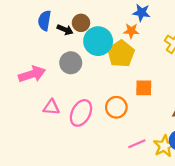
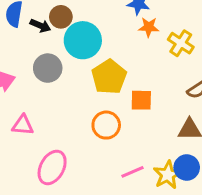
orange star: (131, 31) -> (149, 27), moved
yellow pentagon: (121, 54) -> (109, 77), moved
pink ellipse: (81, 113) -> (52, 167), moved

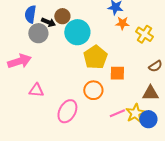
gray circle: (48, 68) -> (38, 33), moved
pink ellipse: (52, 167) -> (67, 111), moved
pink line: (133, 172) -> (117, 113), moved
yellow star: (168, 175) -> (135, 113), moved

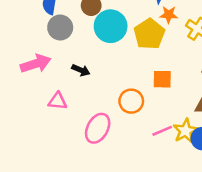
black arrow: (48, 22) -> (81, 70), moved
yellow pentagon: (95, 57) -> (149, 34), moved

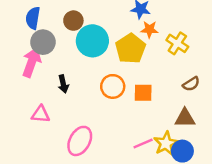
pink arrow: (36, 64) -> (32, 62), moved, turned -52
black arrow: (81, 70) -> (63, 84), turned 54
orange circle: (131, 101) -> (113, 86), moved

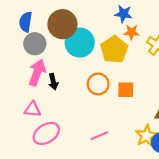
brown circle: (73, 21) -> (62, 24), size x1.6
pink arrow: (32, 62) -> (37, 72), moved
pink ellipse: (80, 141) -> (46, 133), moved, turned 30
pink line: (143, 143) -> (99, 136), moved

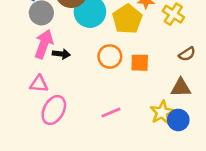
black arrow: (53, 82) -> (61, 54), turned -70
pink ellipse: (46, 133) -> (54, 110), turned -30

